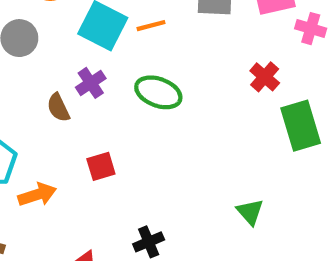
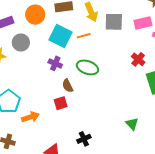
purple cross: (91, 83) -> (55, 63), turned -32
brown semicircle: (58, 108) -> (68, 86), moved

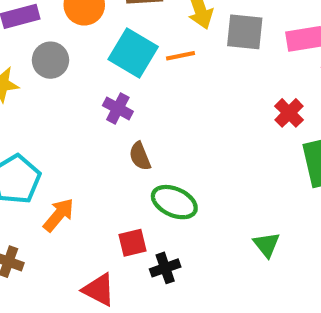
green ellipse: (88, 67) -> (174, 202), moved
red square: (61, 103) -> (132, 243), moved
orange arrow: (30, 117) -> (59, 215), turned -36

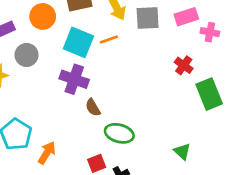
purple cross: (118, 108) -> (74, 79), size x1.5

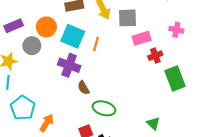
orange circle: (43, 16) -> (46, 27), moved
pink rectangle: (186, 17) -> (142, 38), moved
orange line: (109, 39) -> (96, 44), moved, turned -56
red cross: (184, 65) -> (155, 56), turned 32

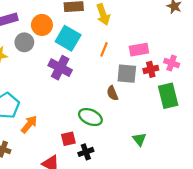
gray square: (127, 18) -> (127, 74), moved
pink cross: (176, 30) -> (172, 63), moved
orange line: (96, 44) -> (104, 49), moved
brown semicircle: (83, 88) -> (112, 93), moved

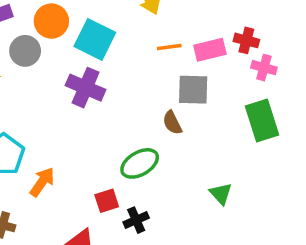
orange line: (104, 49) -> (169, 47), moved, turned 64
red cross: (151, 69) -> (246, 40), moved, turned 32
green ellipse: (90, 117) -> (140, 163), turned -50

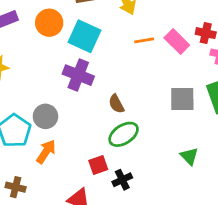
pink rectangle: (210, 50) -> (177, 42), turned 60
gray circle: (25, 51) -> (45, 116), moved
gray square: (193, 90) -> (182, 99), moved
brown semicircle: (172, 123) -> (116, 104), moved

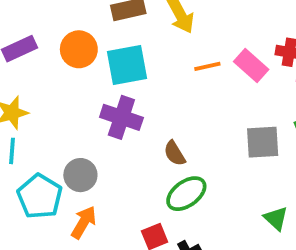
cyan square: (84, 36) -> (127, 65), turned -32

